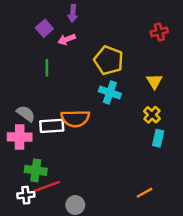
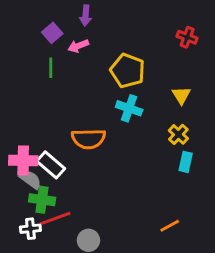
red cross: (159, 32) -> (187, 37), turned 35
green line: (47, 68) -> (51, 68), moved
gray semicircle: (26, 114) -> (30, 179), moved
white rectangle: (52, 126) -> (51, 165), moved, turned 45

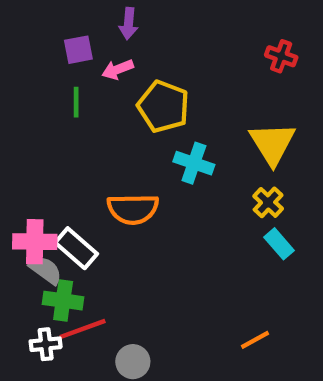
purple square: (52, 33) -> (78, 50), turned 30
yellow pentagon: (128, 71) -> (163, 106), moved
yellow triangle: (181, 95) -> (272, 144), size x1.6
cyan rectangle: (186, 162) -> (279, 244), turned -54

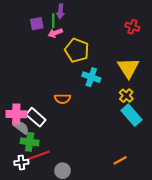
green line: (76, 102) -> (53, 21), moved
orange semicircle: (133, 209) -> (63, 99), size x0.7
cyan rectangle: (279, 244) -> (131, 115), size x1.5

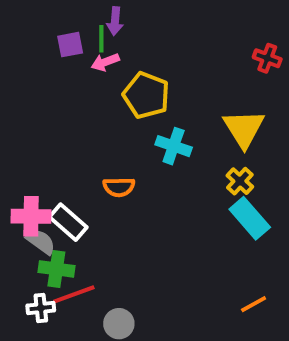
red cross: (132, 27) -> (267, 58), moved
orange line: (120, 160) -> (254, 304), moved

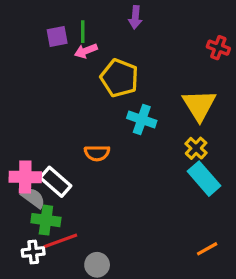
purple arrow: (115, 21) -> (135, 17), moved

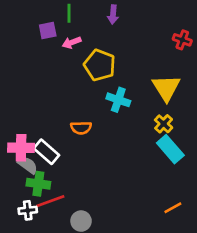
green line: (83, 32) -> (69, 13), moved

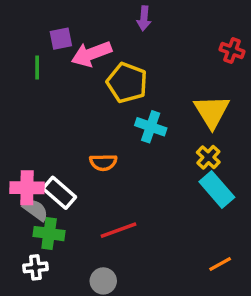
green line: (69, 13) -> (37, 67), moved
pink arrow: (72, 43) -> (91, 54), size x1.6
red line: (50, 201) -> (119, 230), moved

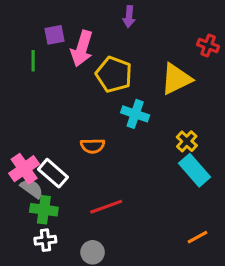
pink arrow: (91, 54) -> (82, 49), turned -52
yellow triangle: (212, 111) -> (176, 79), moved, turned 36
pink cross: (27, 188) -> (24, 169), turned -36
white cross: (35, 267) -> (45, 240), moved

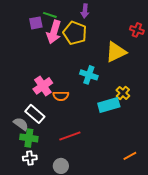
green line: (33, 61) -> (50, 15), moved, turned -72
yellow pentagon: (114, 74) -> (75, 33), moved
pink cross: (24, 169) -> (43, 86), moved
cyan rectangle: (194, 170) -> (109, 105), moved, turned -65

